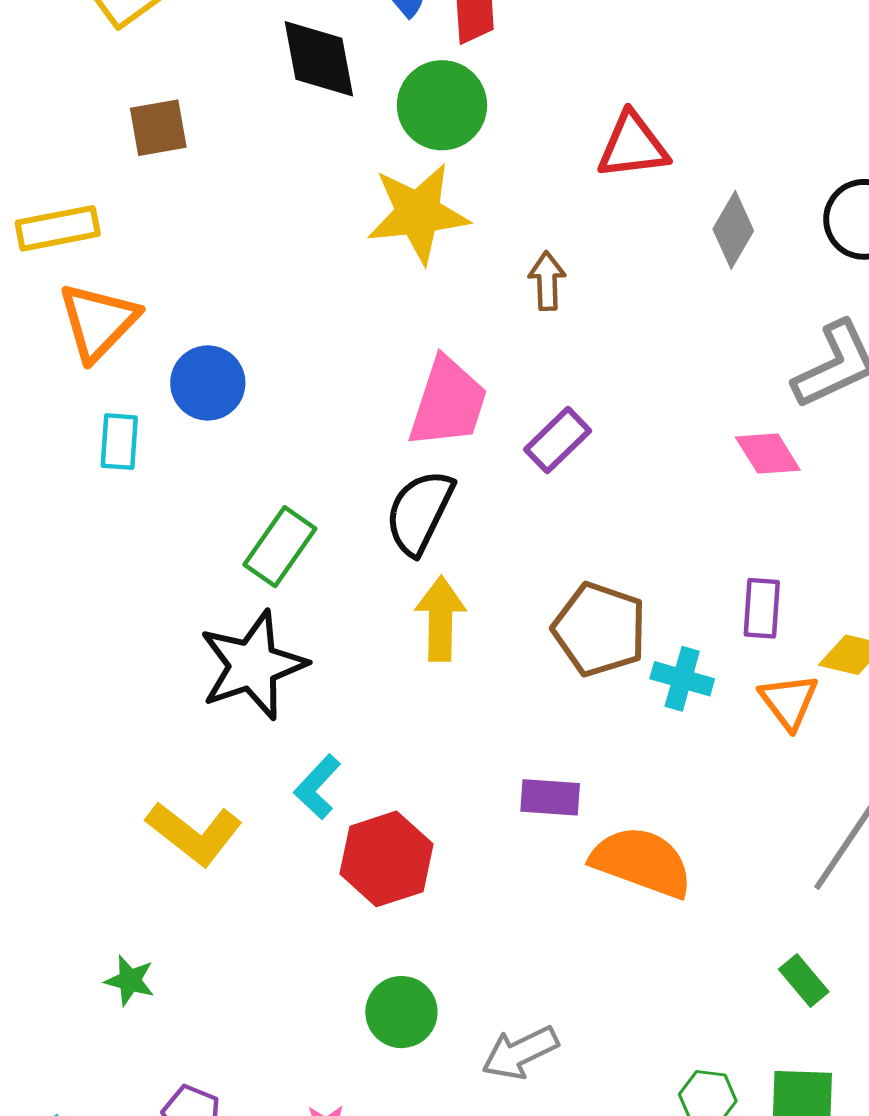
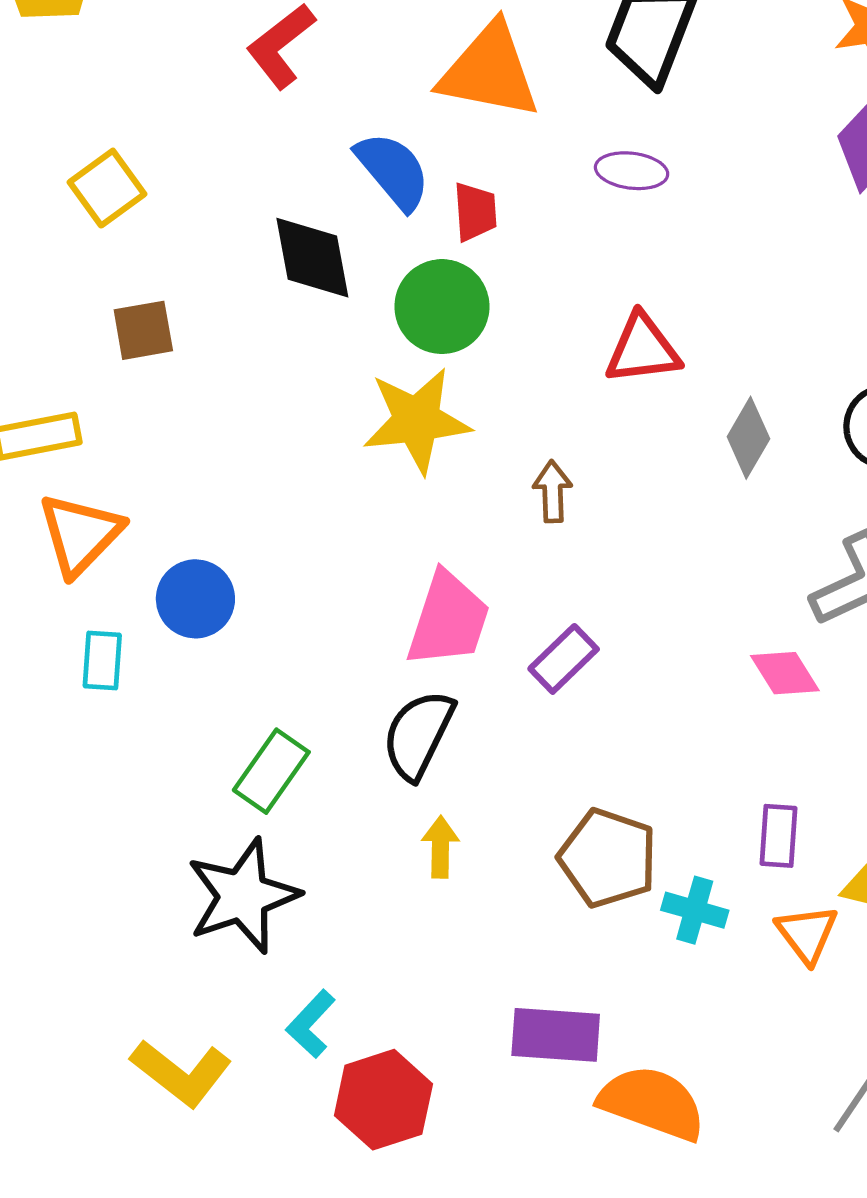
yellow arrow: (440, 619) -> (440, 847), size x0.7
purple rectangle: (550, 797) -> (556, 1035), size x1.4

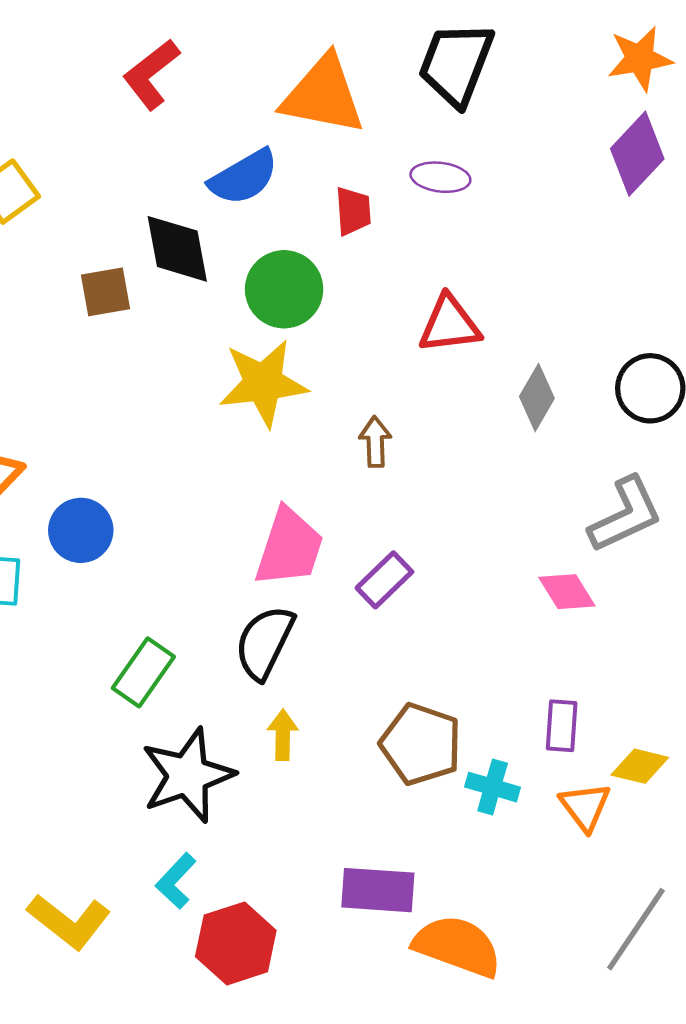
blue semicircle: (393, 171) -> (244, 177), turned 100
red trapezoid: (475, 212) -> (353, 211), moved
brown square: (143, 330) -> (106, 292), moved
black star: (243, 896) -> (188, 775), moved

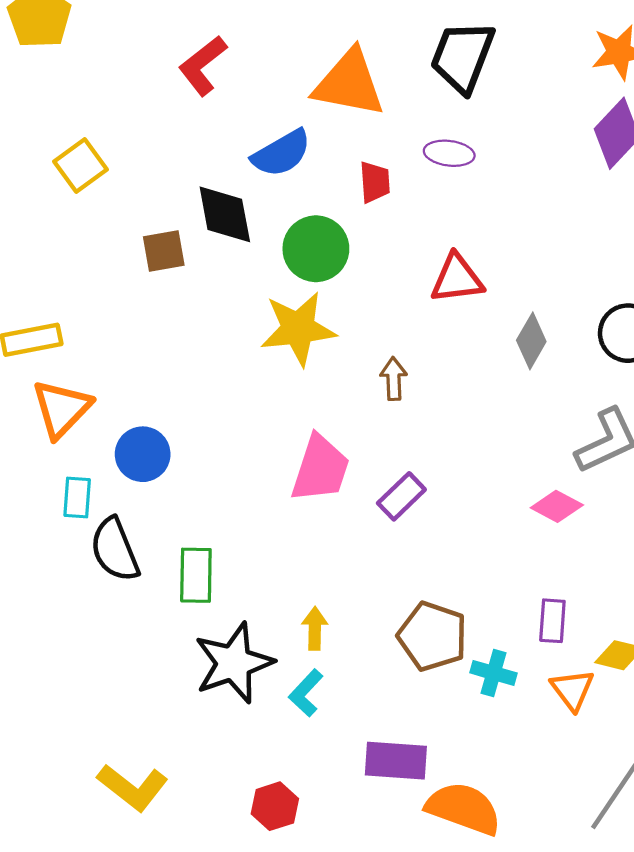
pink diamond: (567, 592) -> (557, 506), turned -30
black semicircle: (265, 642) -> (115, 550), moved, turned -48
green rectangle: (143, 672) -> (196, 575), turned -34
cyan L-shape: (176, 881) -> (306, 693), moved
red hexagon: (236, 943) -> (275, 806), size x0.7

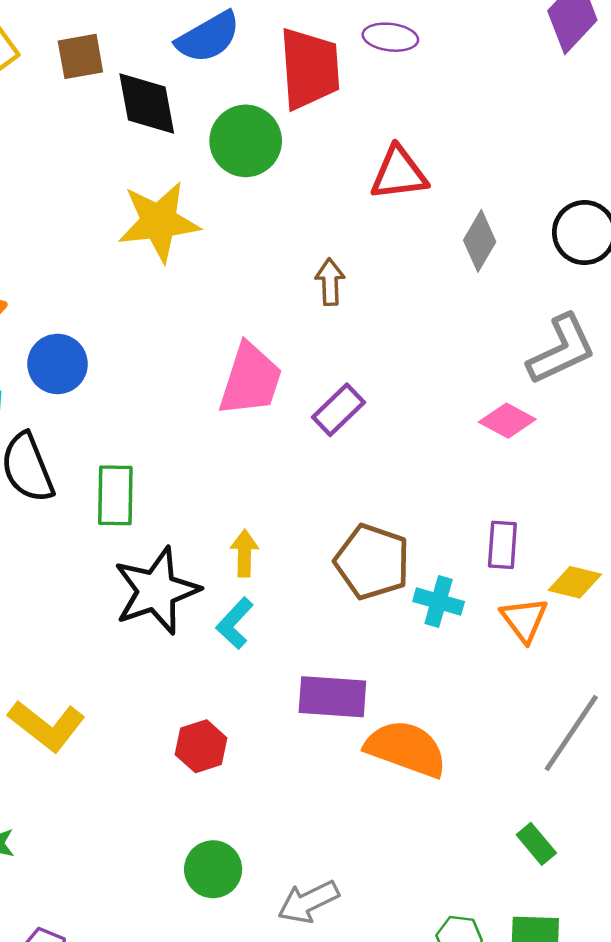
red trapezoid: (375, 182) -> (310, 69), size x1.8
brown square: (164, 251) -> (80, 56), moved
yellow star: (298, 329) -> (159, 222), moved

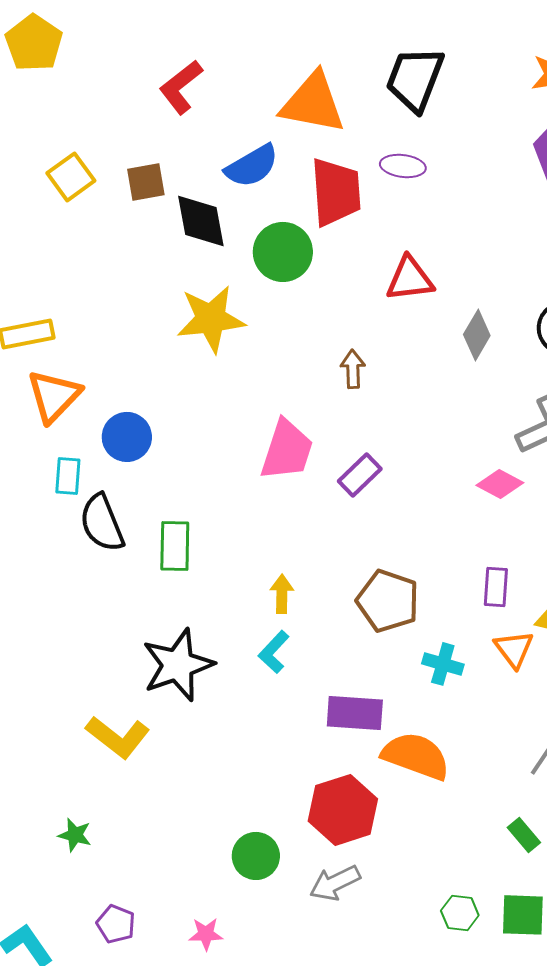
black star: (156, 591) -> (178, 665), moved
cyan cross: (439, 602) -> (443, 664), moved
red hexagon: (201, 746) -> (343, 810), moved, size x1.6

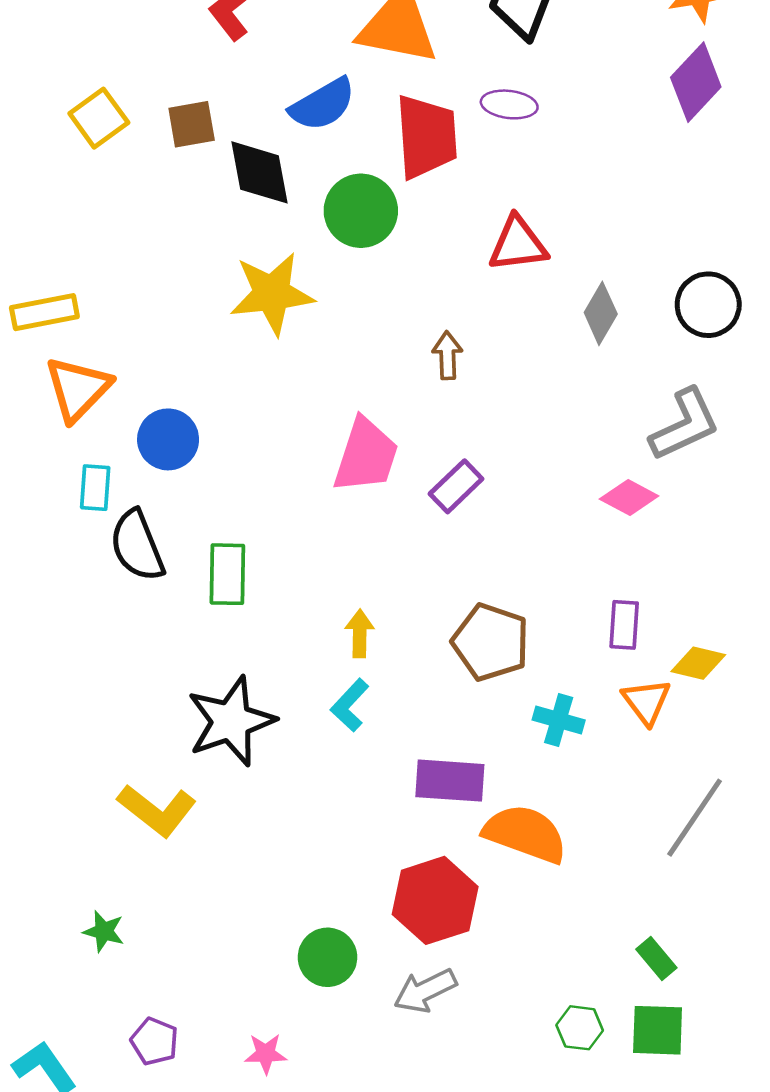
green rectangle: (524, 835) -> (656, 959), moved

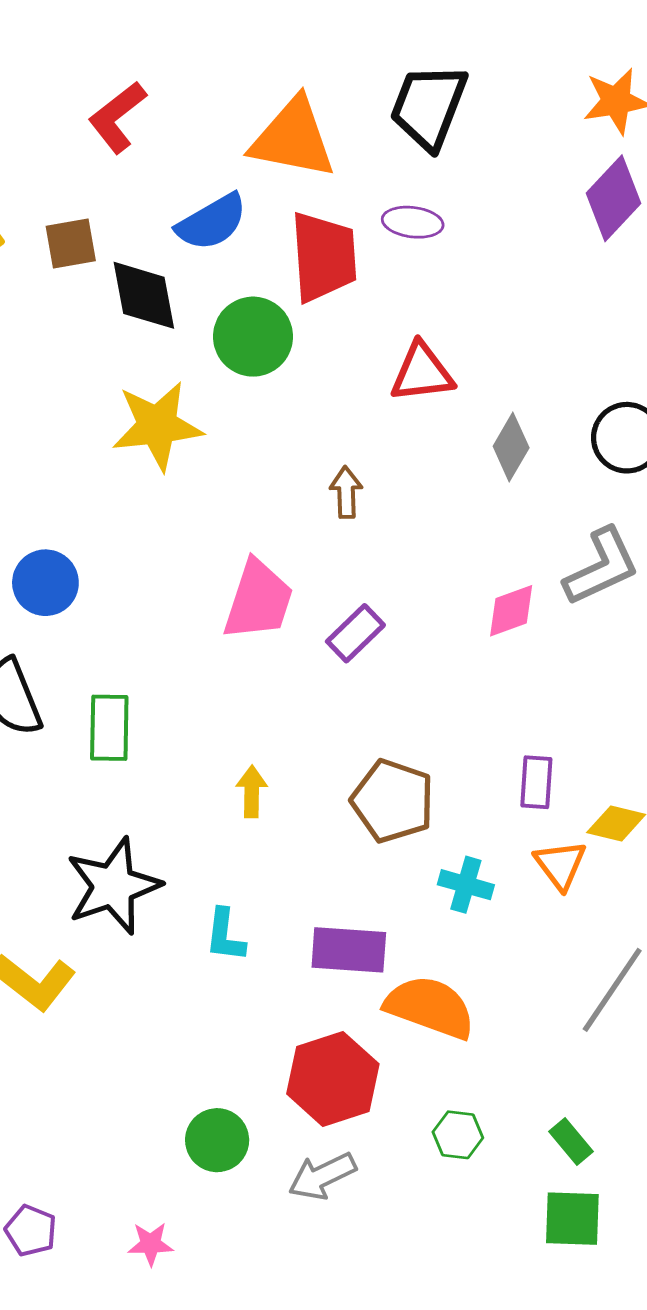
pink diamond: (629, 498) -> (511, 611), moved, turned -48
cyan L-shape: (350, 705) -> (225, 935), moved, turned -36
green hexagon: (580, 1028) -> (458, 1135), moved

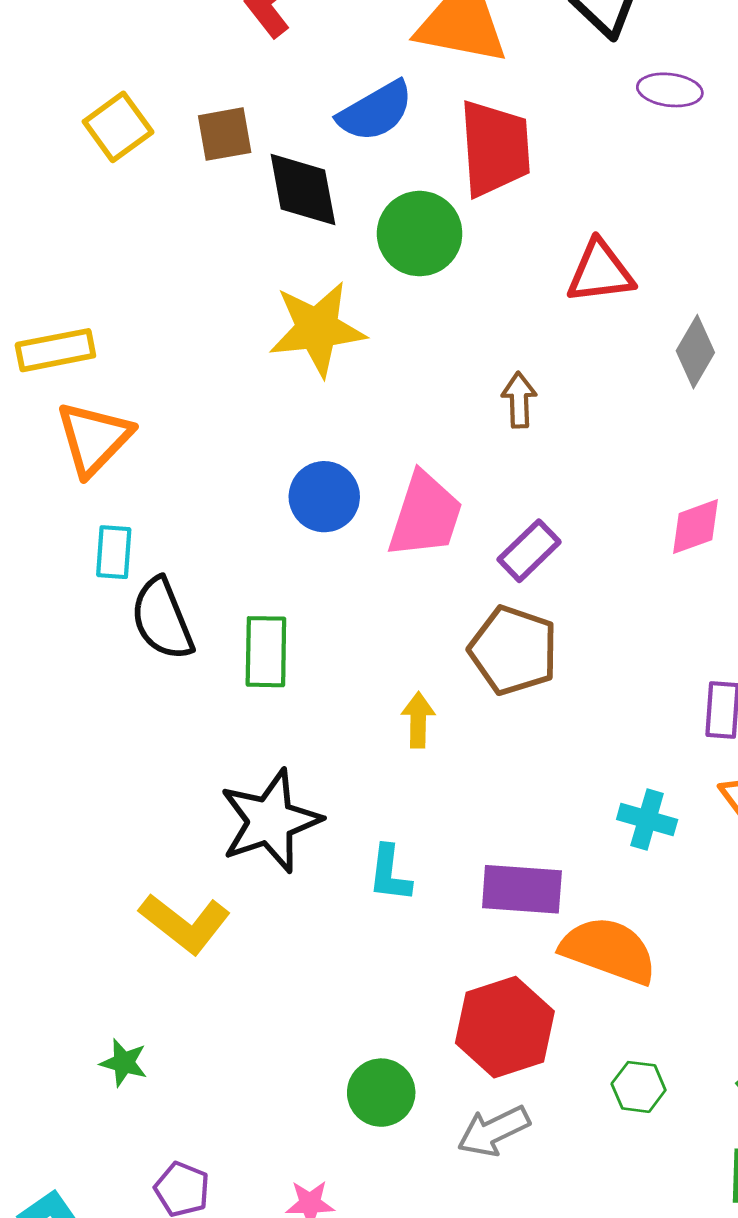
purple ellipse: (413, 222) -> (670, 90), moved
blue circle: (45, 583) -> (324, 497), moved
brown pentagon: (393, 801) -> (513, 650), moved

